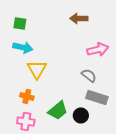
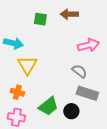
green square: (20, 23) -> (40, 19), moved

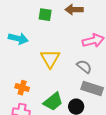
yellow triangle: (27, 65) -> (50, 59), moved

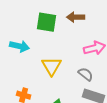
green square: (45, 15) -> (47, 22), size x1.5

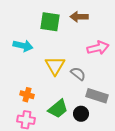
gray semicircle: (86, 74) -> (78, 74), moved

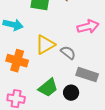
yellow triangle: (55, 66) -> (45, 45), turned 30
orange cross: (27, 95) -> (17, 61), moved, size x1.5

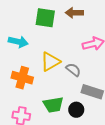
green trapezoid: (48, 88) -> (53, 105), turned 30

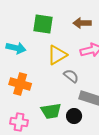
brown arrow: (74, 13) -> (82, 23), moved
yellow triangle: (50, 62) -> (57, 55), moved

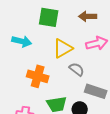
orange cross: (20, 84) -> (38, 76), moved

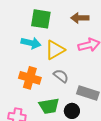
cyan arrow: (22, 41) -> (31, 43), moved
gray semicircle: (77, 69) -> (61, 76), moved

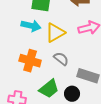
green trapezoid: (49, 106) -> (49, 89), turned -30

